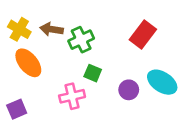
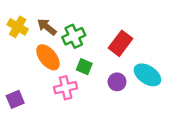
brown arrow: (51, 29) -> (47, 27), turned 30
red rectangle: (143, 34) -> (121, 43), moved
orange ellipse: (28, 63) -> (48, 57), moved

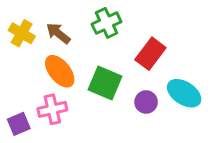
green cross: (74, 36) -> (107, 23), moved
green square: (84, 67) -> (105, 83), size x1.6
pink cross: (66, 88) -> (52, 109), moved

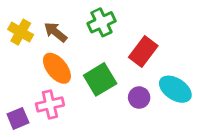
green square: (105, 83) -> (100, 79), turned 36

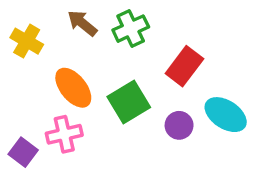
brown arrow: (56, 32) -> (82, 23), moved
purple square: (18, 118) -> (23, 152), turned -30

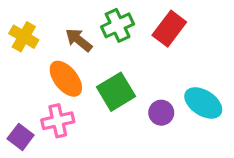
brown arrow: (82, 23) -> (79, 40), moved
red rectangle: (184, 66) -> (169, 29), moved

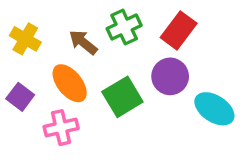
purple circle: (161, 113) -> (170, 76), moved, size x1.4
purple square: (21, 137) -> (20, 97), moved

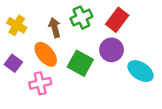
brown arrow: (83, 42) -> (55, 28), turned 36
green square: (122, 97) -> (80, 63), turned -30

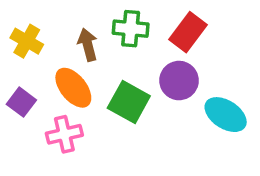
green cross: (81, 18) -> (131, 29), turned 30

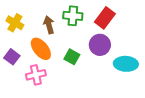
green square: (129, 102) -> (72, 57), size x0.7
cyan ellipse: (226, 115) -> (126, 64), turned -30

